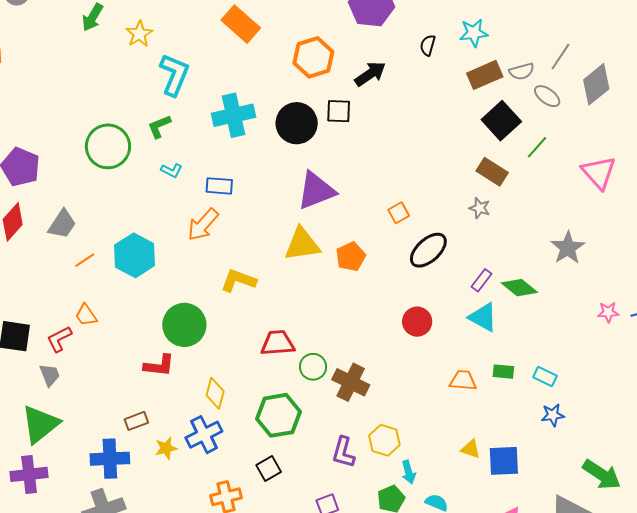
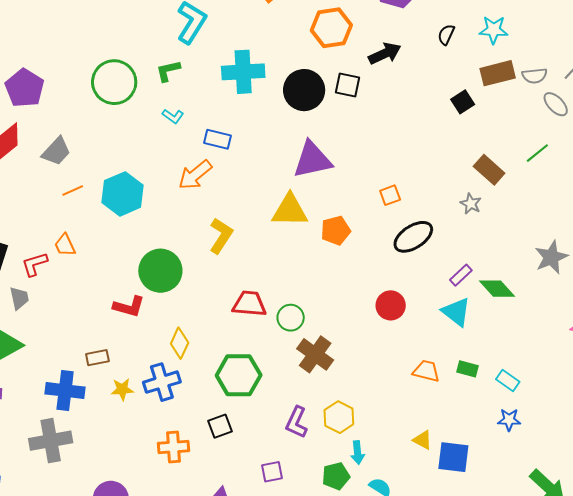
black square: (501, 121) -> (463, 102), moved, size x0.6
yellow L-shape: (238, 281) -> (221, 236), turned 93
green circle: (313, 367) -> (291, 318), moved

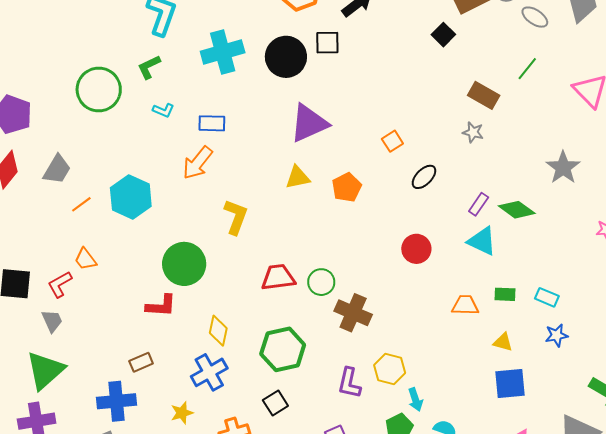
yellow triangle: (290, 210) -> (298, 177), size x0.7
black ellipse: (413, 237) -> (424, 177), size x0.7
yellow star: (122, 389) -> (182, 413), moved
yellow triangle: (423, 440) -> (503, 342), moved

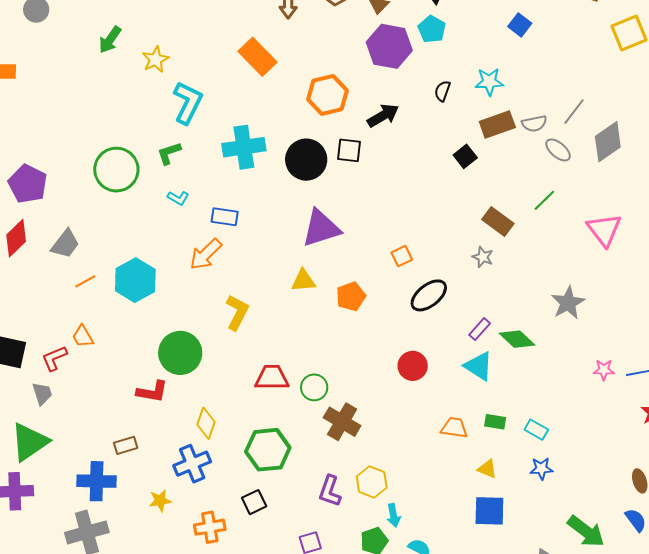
black ellipse: (424, 177) -> (429, 295), size x1.4

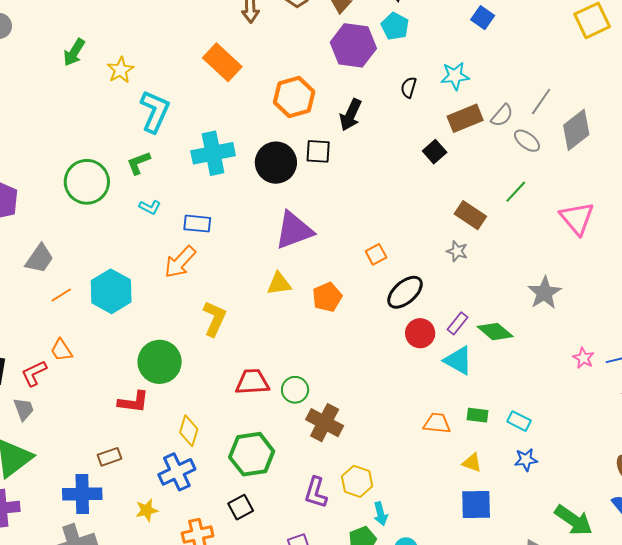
black arrow: (383, 116) -> (351, 115), turned 148
gray semicircle: (534, 124) -> (502, 115), turned -35
red circle: (413, 366) -> (420, 333), moved
pink star: (604, 370) -> (583, 358), turned 30

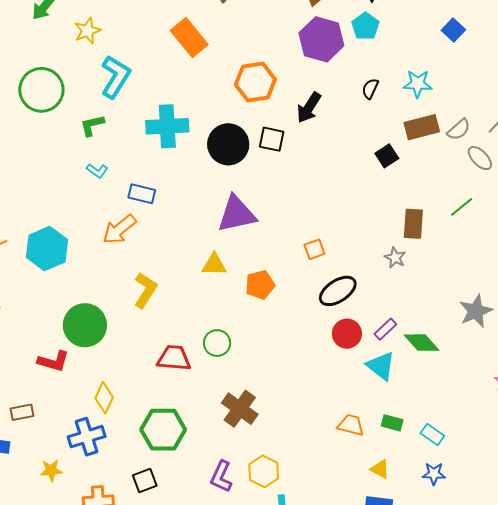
green circle: (87, 182) -> (41, 90), moved
brown rectangle: (470, 215) -> (413, 224), turned 52
green circle: (295, 390) -> (217, 343), moved

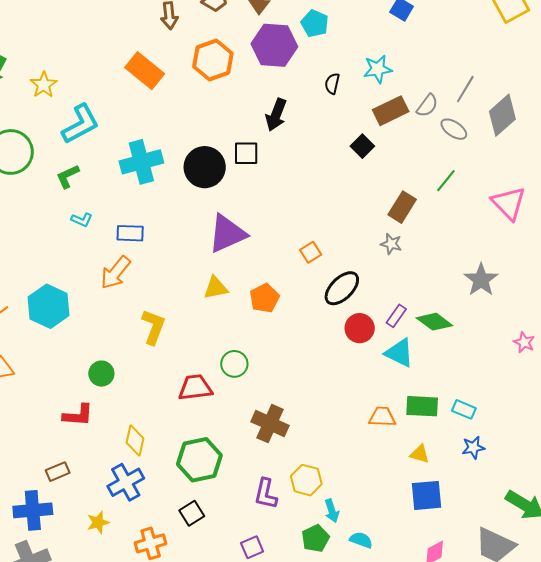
cyan L-shape: (115, 77) -> (80, 124), turned 42
orange hexagon: (255, 82) -> (213, 60), moved
brown rectangle: (413, 224) -> (402, 207), turned 40
green circle: (85, 325) -> (101, 374), size x0.6
green rectangle: (392, 423) -> (422, 406), size x1.5

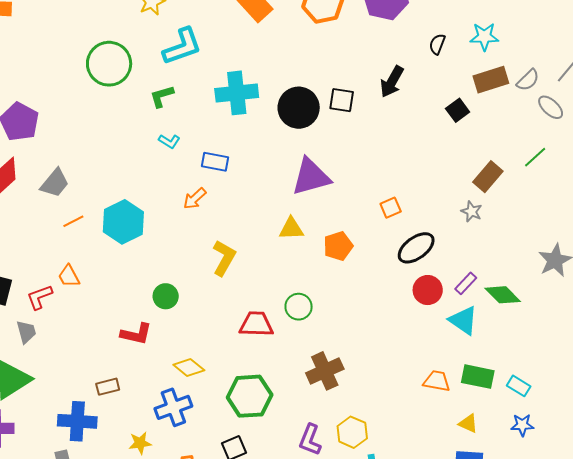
black arrow: (276, 115) -> (392, 82), moved
orange arrow: (115, 273) -> (195, 199), size x0.7
brown cross: (270, 424) -> (325, 371), turned 33
yellow diamond: (135, 440) -> (189, 368), turned -72

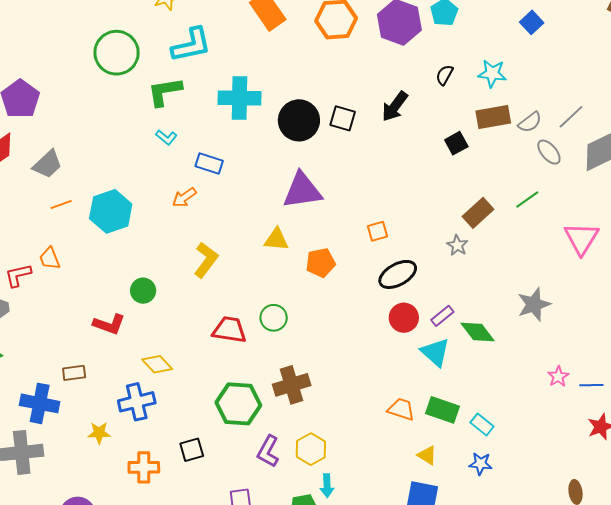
green L-shape: (162, 96) -> (165, 92), size x1.4
green hexagon: (250, 396) -> (238, 404), moved

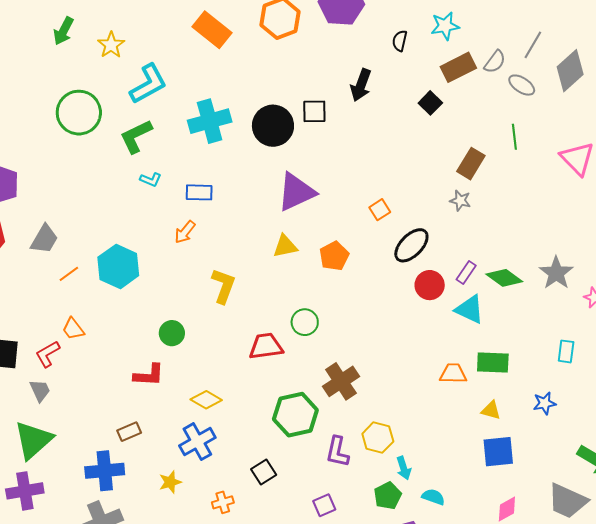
green line: (527, 200) -> (514, 137), turned -45
gray star: (534, 304) -> (556, 273), moved
cyan rectangle: (482, 424) -> (566, 351), moved, turned 75
orange cross: (144, 467) -> (223, 502), size x0.7

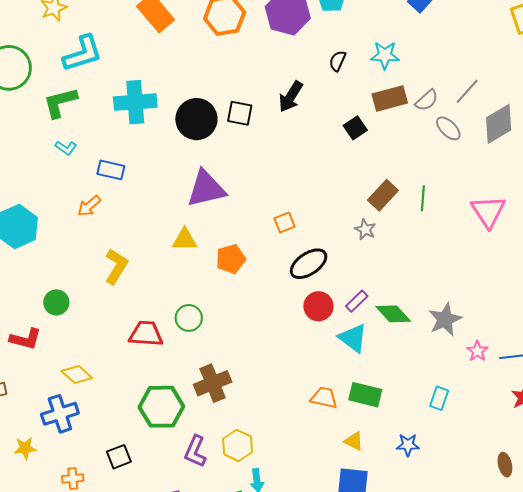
green line: (514, 137) -> (423, 198), moved

